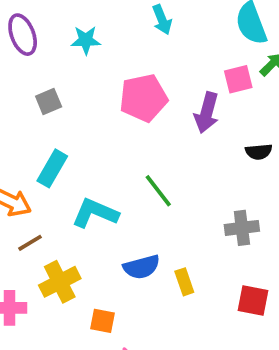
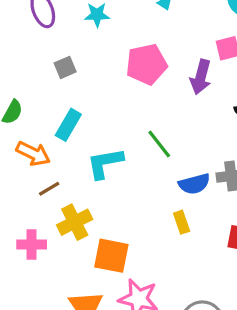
cyan L-shape: (95, 213) -> (105, 163), turned -33
blue semicircle: (142, 267) -> (194, 184), moved
orange square: (102, 321) -> (111, 256), size x1.6

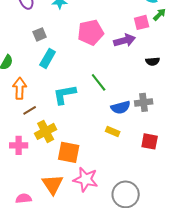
purple arrow: (201, 77) -> (125, 40), turned -120
cyan rectangle: (68, 125) -> (48, 58), moved
orange arrow: (33, 154) -> (20, 88), turned -115
yellow rectangle: (182, 222) -> (113, 131), turned -48

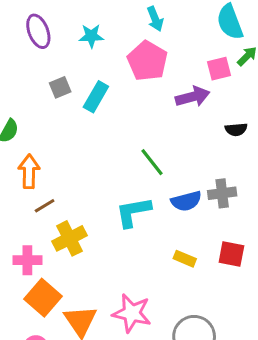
pink pentagon: (91, 32) -> (147, 61), moved, turned -30
cyan rectangle: (48, 58) -> (96, 97), moved
cyan L-shape: (65, 94) -> (133, 212), moved
yellow rectangle: (113, 131) -> (185, 259), moved
orange square: (69, 152) -> (43, 298), moved, turned 30

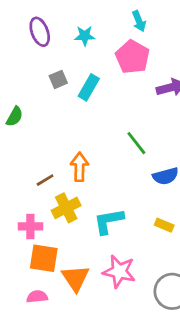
orange arrow: (29, 171) -> (79, 167), moved
cyan L-shape: (133, 212) -> (109, 221), moved
orange square: (43, 298) -> (44, 258), turned -32

